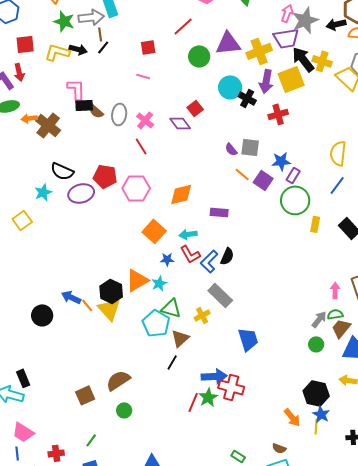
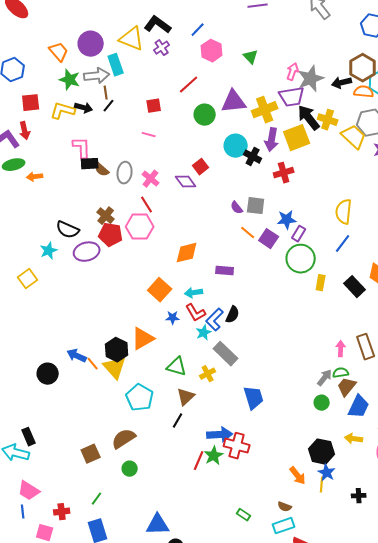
brown cross: (48, 125) -> (106, 216), moved, size x0.7
pink hexagon: (136, 188) -> (140, 227), moved
cyan star: (159, 283) -> (204, 333), moved
cyan pentagon: (156, 323) -> (140, 398), moved

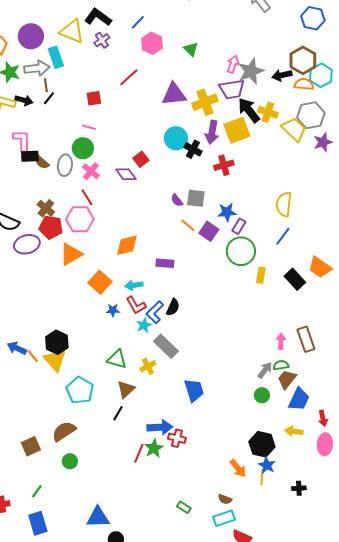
green circle: (205, 115) -> (83, 148), moved
orange triangle: (143, 339) -> (71, 254), moved
red cross: (237, 446) -> (177, 438), size x0.7

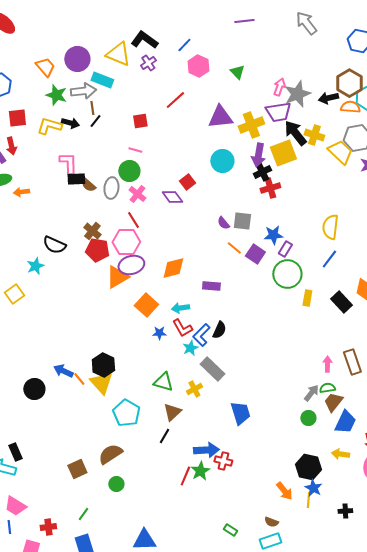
cyan rectangle: (56, 57) -> (102, 80), turned -50
black cross: (193, 149) -> (262, 172), moved, turned 36
purple ellipse: (27, 244) -> (131, 265), moved

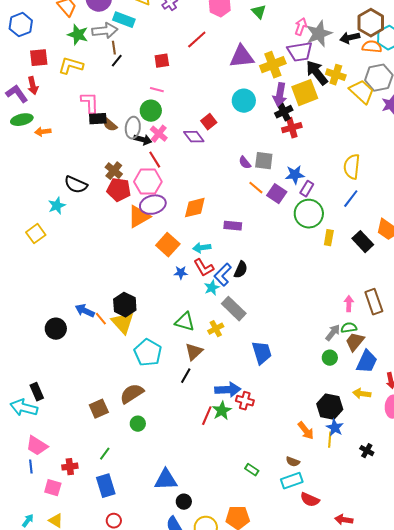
black arrow: (70, 123) -> (143, 140), moved
black cross: (345, 511) -> (367, 451), turned 32

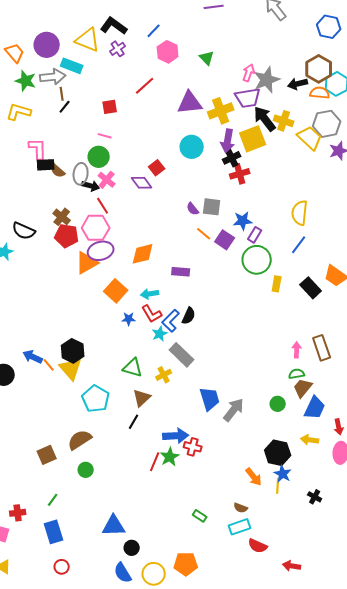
gray arrow: (333, 333) -> (234, 410), moved, size x1.4

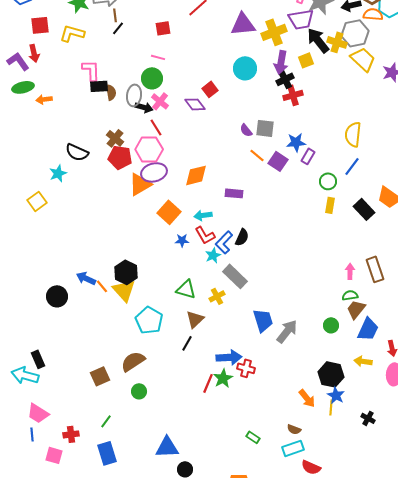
gray hexagon: (327, 124) -> (355, 33), moved
yellow square: (253, 139) -> (306, 60), size x0.6
brown semicircle: (58, 171) -> (111, 92), turned -140
green circle: (257, 260) -> (328, 181), moved, size x0.6

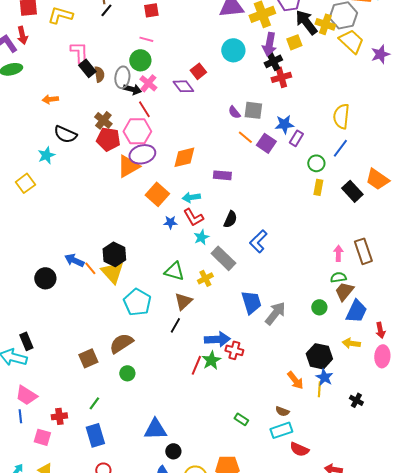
black rectangle: (99, 86) -> (87, 68), turned 54
orange arrow: (44, 99) -> (50, 99), moved
blue L-shape: (224, 242) -> (258, 241), moved

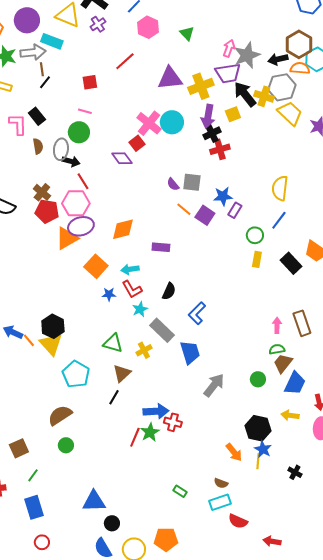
black rectangle: (87, 68) -> (37, 116), moved
pink cross: (148, 83) -> (149, 123), moved, size x1.4
blue trapezoid: (251, 302) -> (190, 352), moved
brown square: (88, 358) -> (19, 448), moved

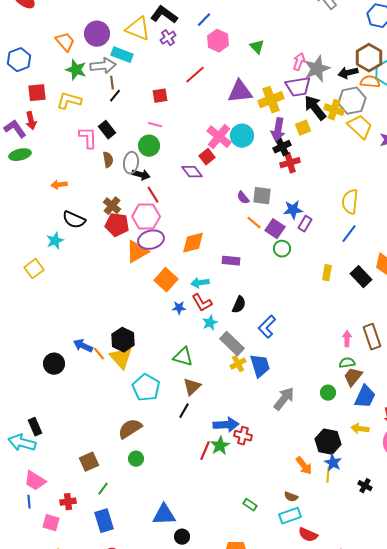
green circle: (255, 235) -> (282, 249), moved
yellow cross: (144, 350) -> (238, 364), moved

